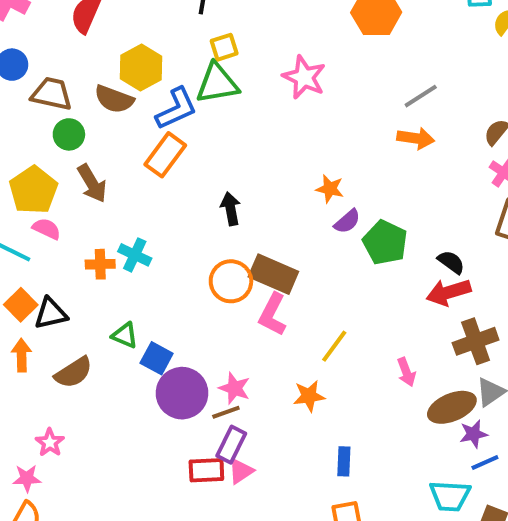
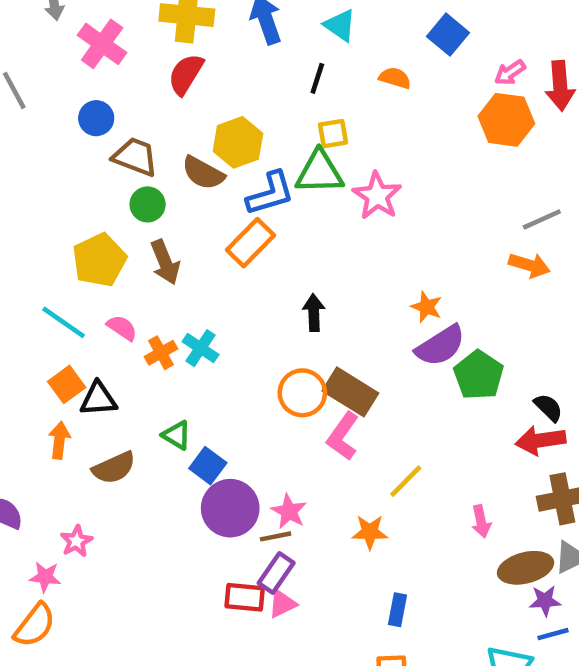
pink star: (304, 77) -> (377, 196), moved
purple semicircle: (347, 221) -> (440, 346), size x1.6
pink semicircle: (47, 229) -> (122, 328), moved
orange cross: (100, 264) -> (161, 353), turned -36

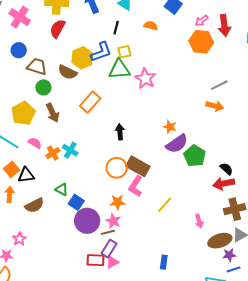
blue L-shape: (270, 194) -> (101, 52), moved
orange star: (370, 532) -> (118, 202), moved

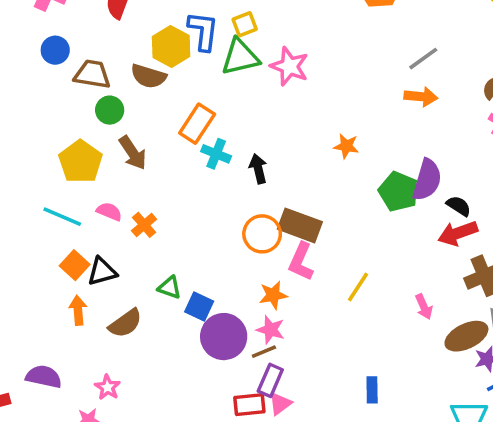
blue L-shape: (101, 52) -> (203, 31), turned -55
purple semicircle: (177, 144) -> (427, 180), moved, turned -30
cyan cross: (70, 150) -> (216, 154), moved

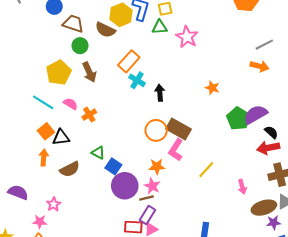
green triangle: (240, 57) -> (160, 27), size x0.7
purple semicircle: (427, 180) -> (256, 114), turned -145

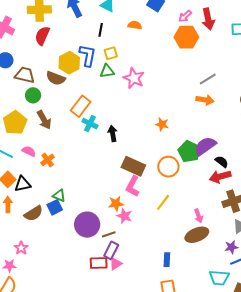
orange circle: (156, 130) -> (168, 167), moved
blue square: (113, 166) -> (55, 207), moved, turned 35
pink star: (152, 186) -> (124, 216), moved
brown ellipse: (264, 208) -> (197, 235), moved

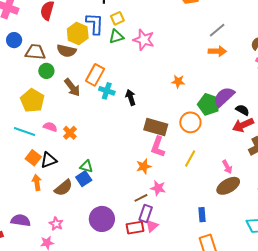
brown arrow: (44, 120) -> (72, 87), moved
pink star: (124, 216) -> (158, 188), moved
purple circle: (87, 225) -> (102, 219), moved

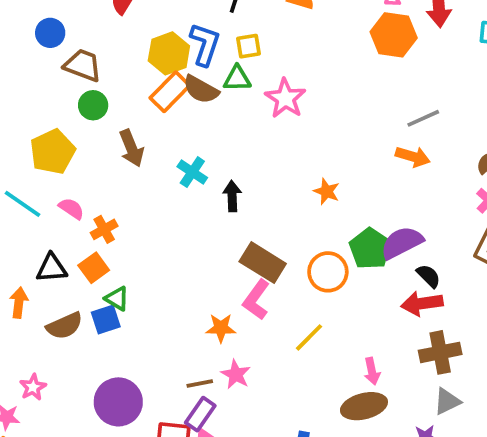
brown semicircle: (66, 51) -> (201, 89), moved
orange rectangle: (95, 75) -> (170, 92), moved
orange square: (33, 158) -> (94, 268), moved

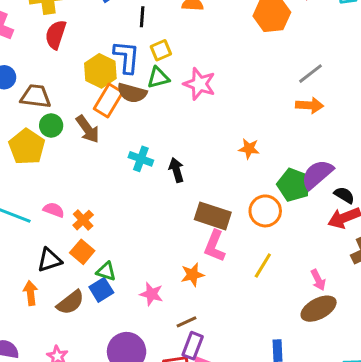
brown arrow: (132, 148) -> (88, 129), moved
yellow pentagon: (53, 152) -> (27, 147), moved
pink star: (236, 374) -> (151, 294), moved

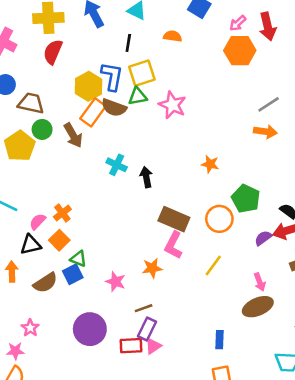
yellow square: (161, 50) -> (142, 73), size x1.5
purple semicircle: (317, 174) -> (263, 238), moved, size x0.6
pink semicircle: (54, 210) -> (38, 222), moved, turned -72

